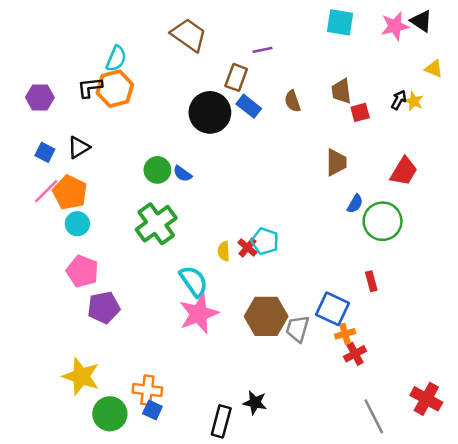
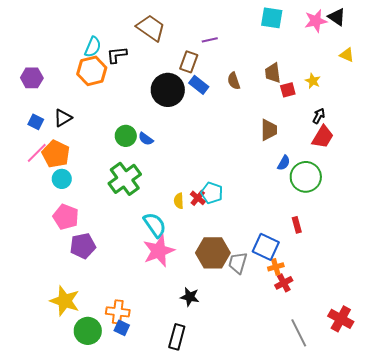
black L-shape: (90, 87) -> (117, 55), moved
black arrow: (399, 100) -> (319, 116), moved
yellow star: (414, 101) -> (313, 81), moved
black star: (255, 403) -> (190, 297), moved

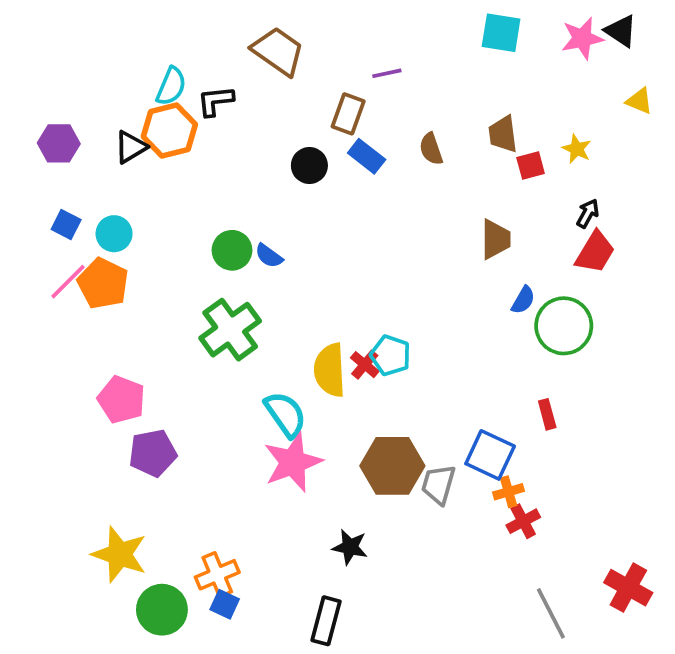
black circle: (168, 90) -> (309, 165), size x0.6
black triangle: (63, 118) -> (131, 147), moved
cyan circle: (62, 179) -> (114, 234), moved
yellow semicircle: (179, 201) -> (330, 370), size x1.8
orange cross: (118, 312) -> (217, 575), turned -30

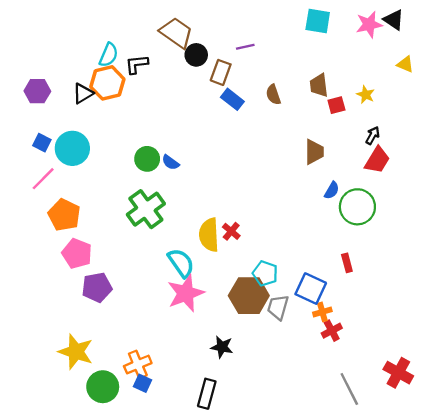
black circle: (309, 165) -> (196, 55), moved
cyan circle: (114, 234) -> (72, 148), size x1.5
orange pentagon: (103, 283) -> (64, 215), moved
cyan pentagon: (391, 355) -> (265, 273), moved

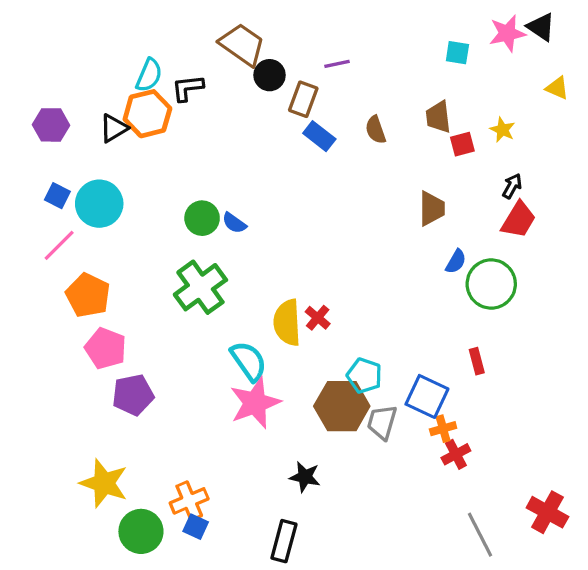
cyan square: (318, 21) -> (457, 53), moved, size x0.7

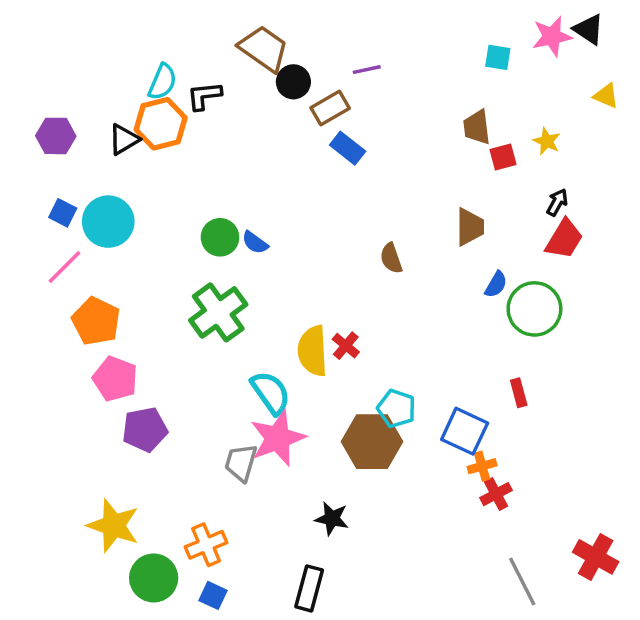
brown rectangle: (303, 99) -> (330, 108), turned 40
brown semicircle: (376, 130) -> (391, 258), moved
gray trapezoid: (382, 422) -> (241, 463), moved
blue square: (196, 527) -> (213, 595), moved

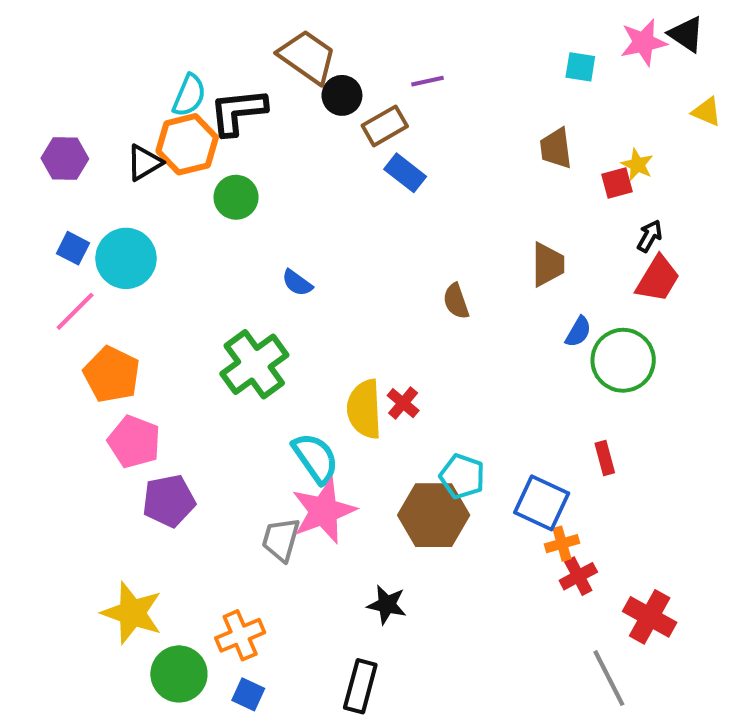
black L-shape: (204, 96) -> (238, 112), size x1.4
red square: (503, 157) -> (617, 183), moved
green circle: (220, 237) -> (236, 197), moved
red cross: (596, 557) -> (650, 617), moved

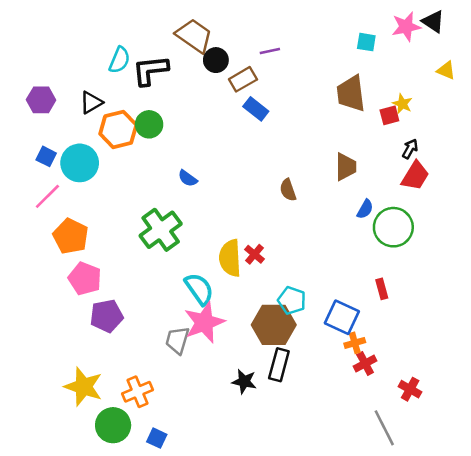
orange hexagon: (187, 144) -> (118, 129), moved
brown trapezoid: (556, 148) -> (351, 93), size x1.4
red cross: (650, 617) -> (410, 389), size x0.7
orange cross: (240, 635) -> (137, 392), moved
black rectangle: (360, 686) -> (279, 365), moved

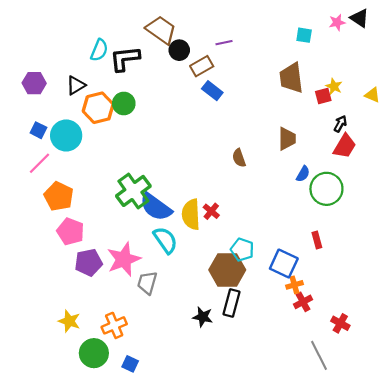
pink star: (406, 27) -> (337, 22), size x0.7
yellow triangle: (446, 70) -> (372, 95), moved
blue semicircle: (188, 178) -> (156, 207), moved, size x2.0
pink star: (204, 322) -> (124, 259), moved
yellow star: (83, 387) -> (69, 321), size x0.7

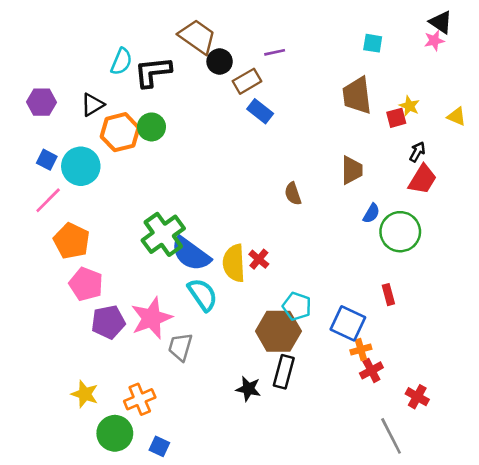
pink star: (337, 22) -> (434, 41), moved

